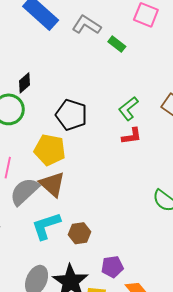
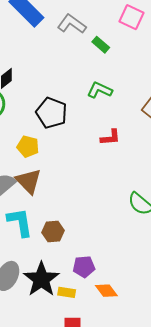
green L-shape: (128, 109) -> (100, 90), moved, turned 60
yellow pentagon: (50, 150) -> (28, 147), size x0.7
cyan L-shape: (46, 226) -> (20, 222), turned 96

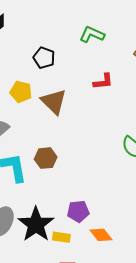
black pentagon: (52, 113) -> (44, 58), size x0.7
brown triangle: (29, 181) -> (54, 102), moved
brown hexagon: (53, 232) -> (46, 158), moved

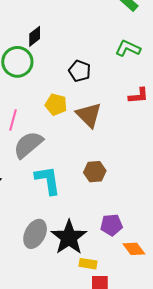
brown hexagon: (46, 158) -> (95, 172), moved
yellow rectangle: (61, 237) -> (88, 264), moved

